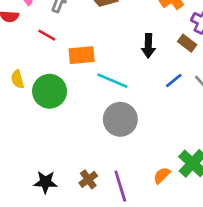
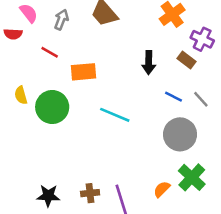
cyan line: (112, 81) -> (115, 115), moved
blue line: (174, 81) -> (173, 97), turned 66
gray circle: (120, 119) -> (180, 134), moved
brown cross: (88, 179) -> (90, 193), turned 30

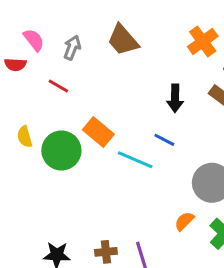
orange rectangle: (83, 72) -> (98, 132), moved, turned 45
blue line: (173, 97) -> (164, 140), moved
orange semicircle: (162, 189) -> (184, 221), moved

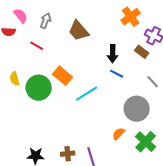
brown trapezoid: (123, 40) -> (79, 31), moved
blue line: (164, 140) -> (117, 74), moved
cyan line: (135, 160) -> (87, 94), turned -55

